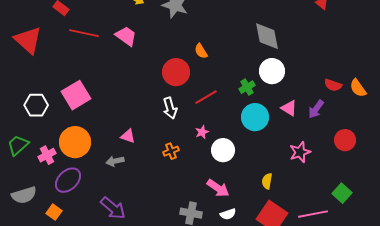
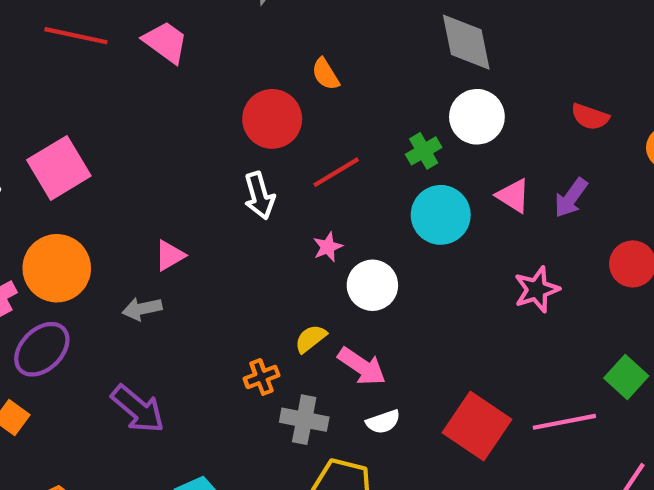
red semicircle: (333, 85) -> (590, 117), moved
pink triangle: (128, 136) -> (170, 255), turned -49
orange cross: (171, 151) -> (262, 377), moved
yellow semicircle: (267, 181) -> (311, 339), moved, turned 42

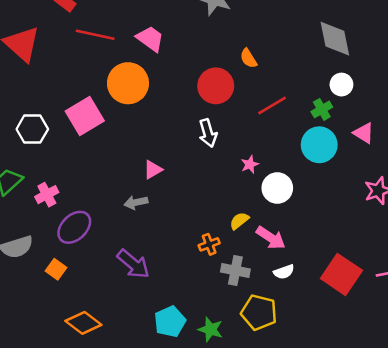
white circle: (477, 117) -> (341, 85), size x0.7
green cross: (424, 151) -> (322, 109), moved
red line: (336, 172) -> (272, 105), moved
orange circle: (57, 268) -> (128, 83), moved

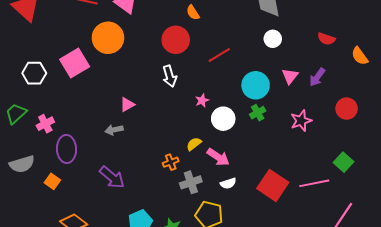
orange semicircle: (248, 58) -> (193, 13), moved
green cross: (322, 109) -> (258, 113), moved
pink triangle: (364, 133) -> (290, 76), turned 36
purple ellipse: (74, 227) -> (67, 149), turned -48
gray cross: (235, 271) -> (191, 182), turned -30

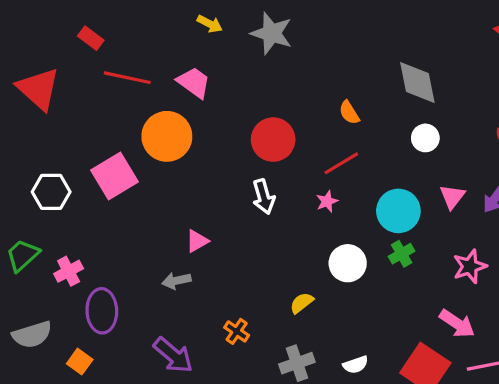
orange semicircle: (193, 13) -> (349, 113), moved
pink star: (202, 100) -> (327, 201), moved
pink arrow: (218, 157) -> (457, 323), moved
orange cross: (171, 162) -> (237, 331), moved, turned -35

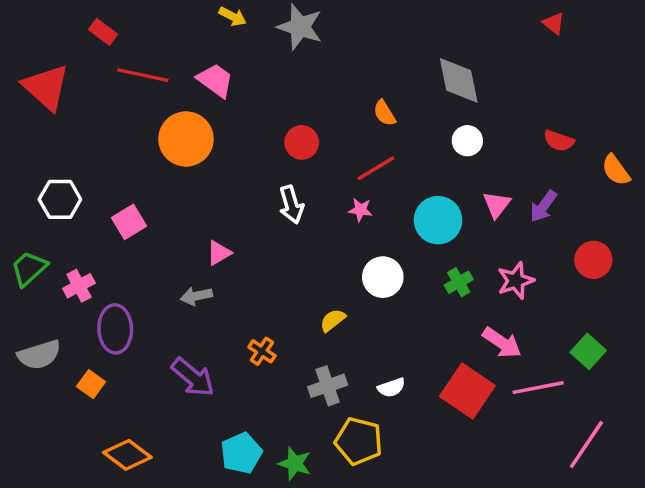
red circle: (273, 140) -> (302, 142), size x0.7
pink square: (115, 176) -> (129, 222), moved, size x0.7
pink star: (327, 201) -> (360, 210), turned 30
green cross: (402, 254) -> (459, 282), moved

